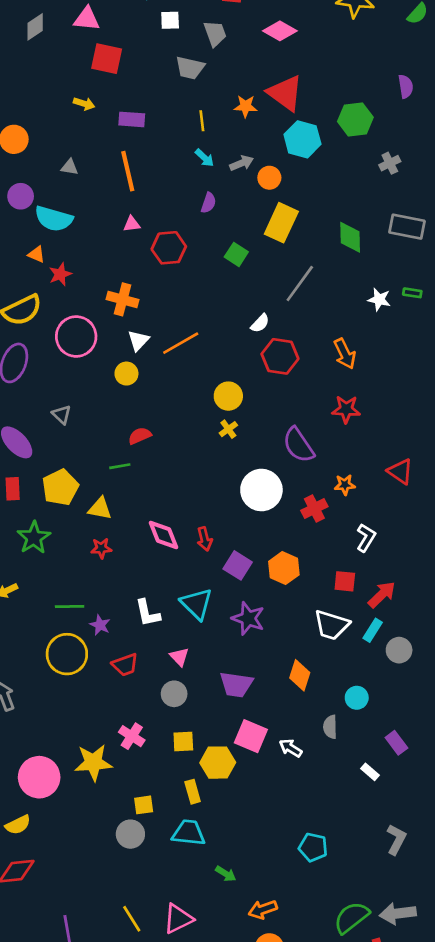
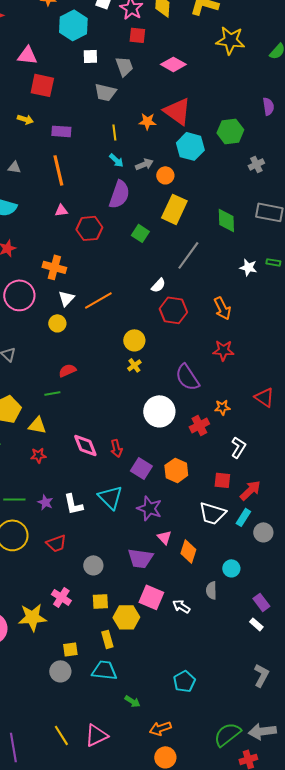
purple semicircle: (208, 203) -> (119, 194), size x1.8
purple star: (100, 625) -> (45, 502), moved
pink triangle: (179, 657) -> (164, 537), moved
white rectangle: (370, 772) -> (256, 624), moved
cyan pentagon: (313, 847) -> (184, 681), moved, turned 30

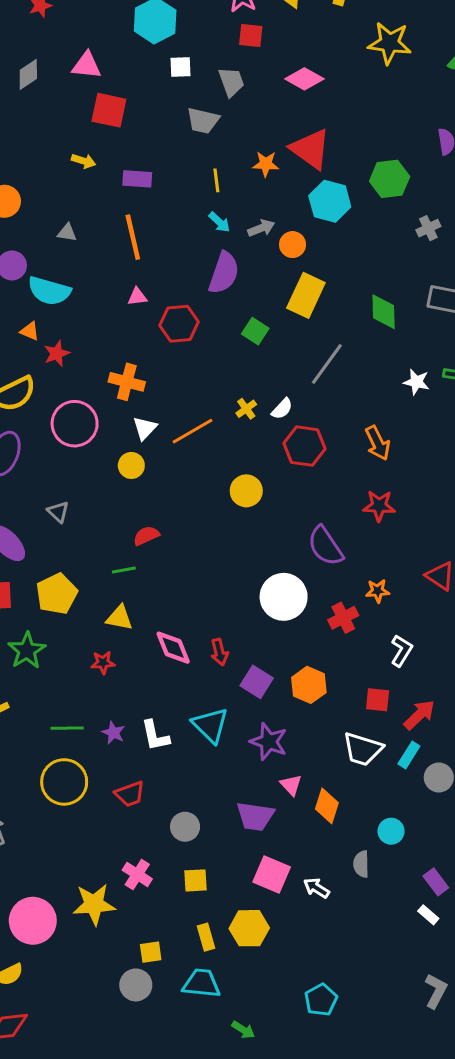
yellow cross: (134, 365) -> (246, 409), moved
yellow triangle: (37, 425) -> (119, 618), moved
yellow hexagon: (126, 617) -> (249, 928), moved

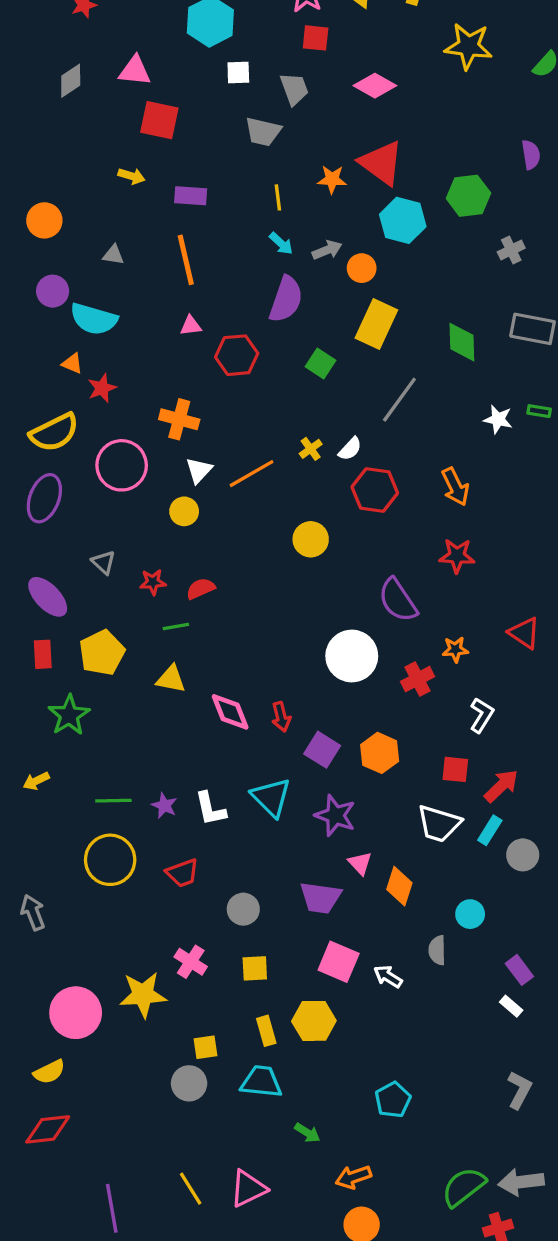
red star: (103, 663) -> (153, 582), moved

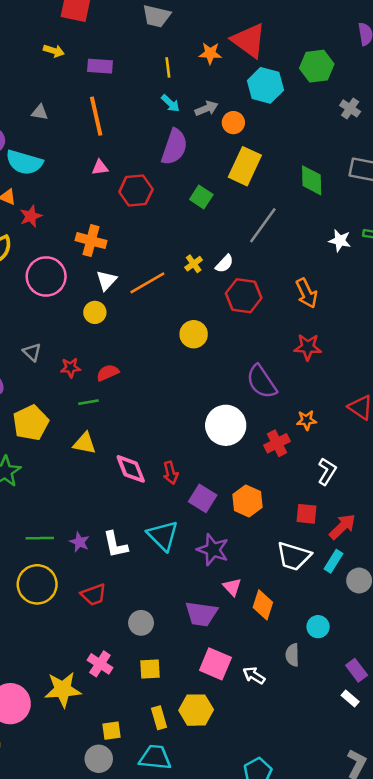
gray cross: (511, 250) -> (350, 108), turned -30

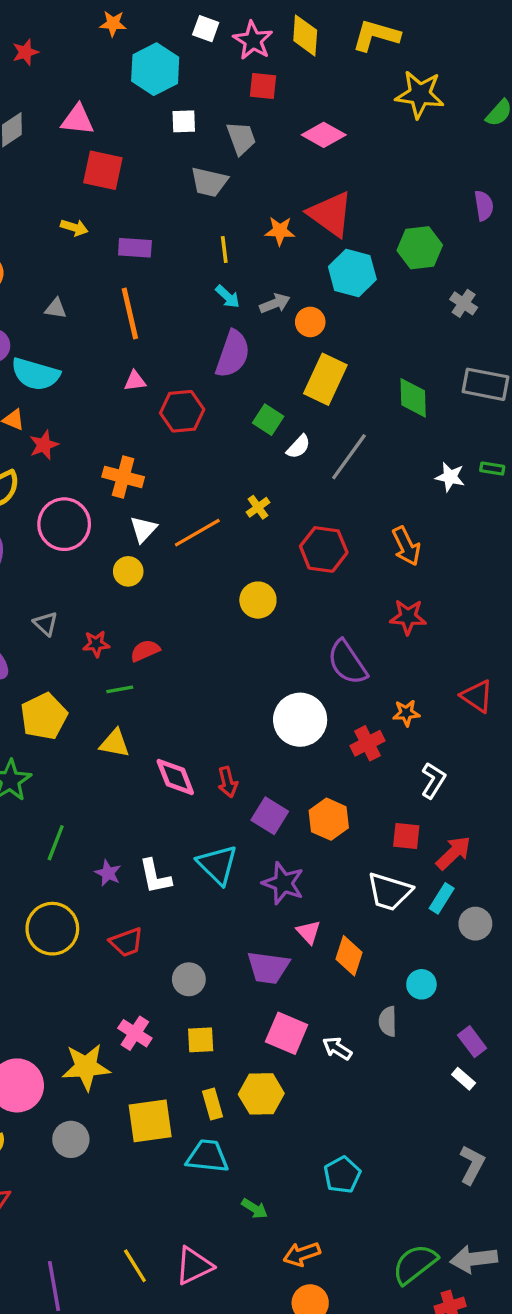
white semicircle: (224, 264) -> (298, 447), moved
green line: (40, 538) -> (56, 843), moved, turned -68
yellow square: (112, 731) -> (150, 1121), size x1.8
gray circle: (99, 759) -> (71, 1139), moved

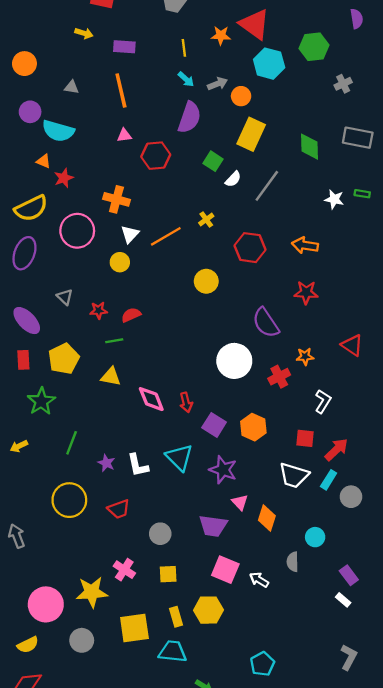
gray cross: (464, 303) -> (343, 84), turned 30
orange arrow: (406, 546) -> (305, 245), turned 125

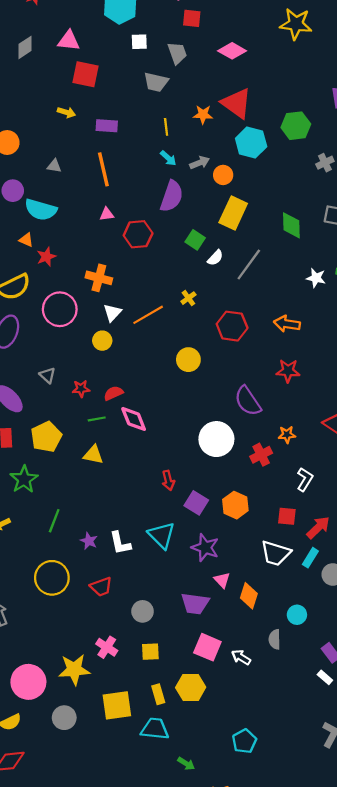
pink diamond: (151, 399) -> (134, 419), moved

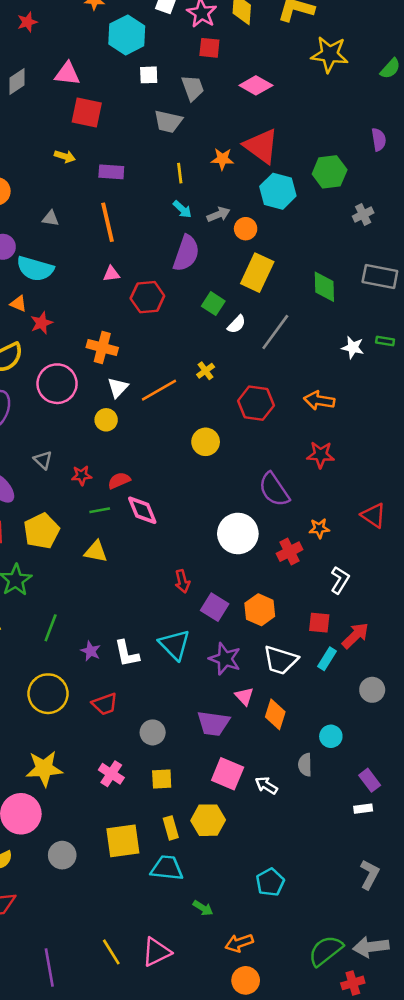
white trapezoid: (276, 553) -> (280, 660), moved
cyan rectangle: (310, 558) -> (327, 659), moved
yellow star: (74, 670) -> (44, 769), moved
white rectangle: (325, 677) -> (363, 809), turned -48

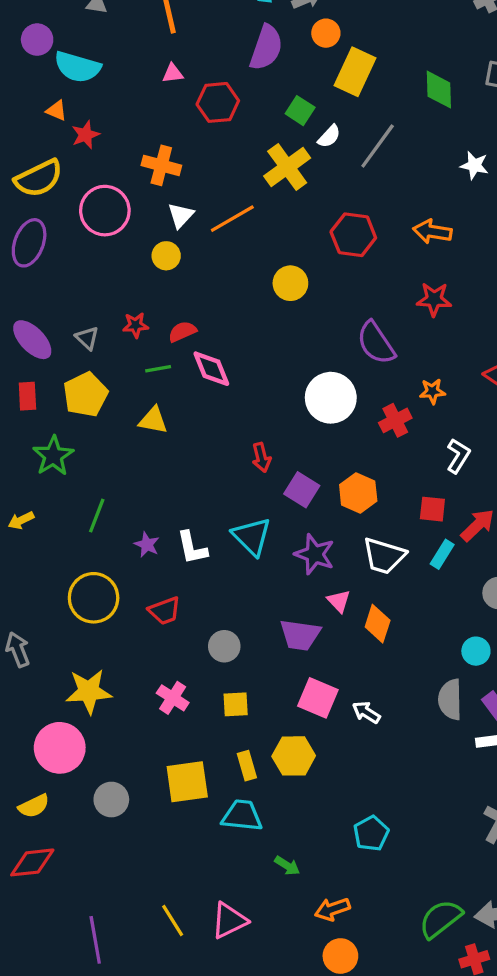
orange circle: (246, 229) -> (326, 33), moved
yellow cross: (206, 371) -> (287, 167), moved, size x2.0
gray triangle: (43, 460) -> (87, 338), moved
cyan circle: (331, 736) -> (476, 651), moved
gray semicircle: (305, 765) -> (450, 699), moved, size x1.4

